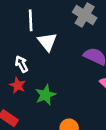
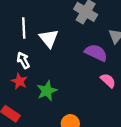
white line: (31, 20) -> (24, 28), moved

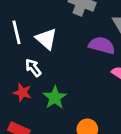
white arrow: (23, 60) -> (33, 68), moved

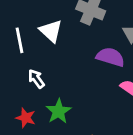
white triangle: (46, 39) -> (51, 31), moved
red star: (22, 92) -> (26, 118), moved

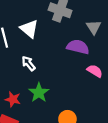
white arrow: (36, 79) -> (28, 63), moved

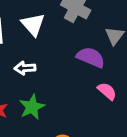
white arrow: (28, 63) -> (25, 68), turned -63

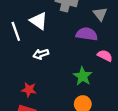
green star: (32, 107) -> (83, 76), moved

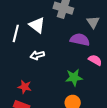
white line: (16, 31) -> (16, 33), turned 30
green star: (83, 76) -> (74, 77), turned 30

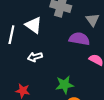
green star: (74, 77) -> (65, 85), moved

